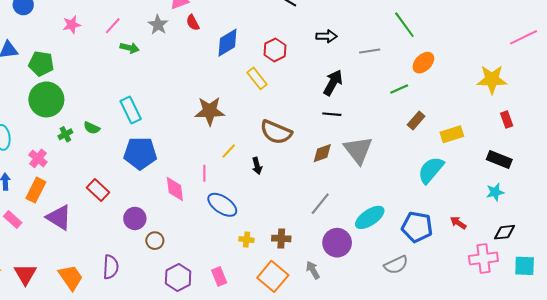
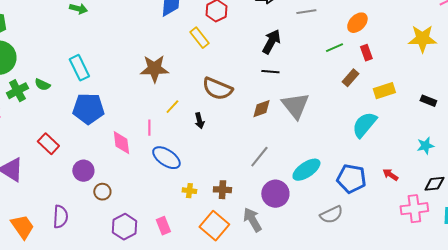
red rectangle: (507, 119) -> (366, 53), moved
green cross: (65, 134) -> (17, 91), size x1.5
black rectangle: (499, 159) -> (428, 101), moved, size x0.7
gray arrow: (313, 270) -> (252, 220), size x1.4

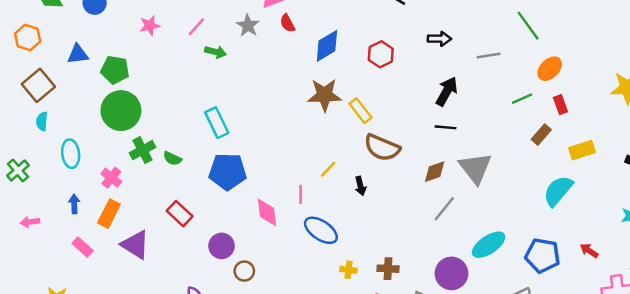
yellow rectangle: (199, 38) -> (360, 111), moved
brown star: (154, 69) -> (325, 95), moved
green semicircle: (42, 85) -> (172, 158), moved
gray line: (259, 157) -> (444, 209), moved

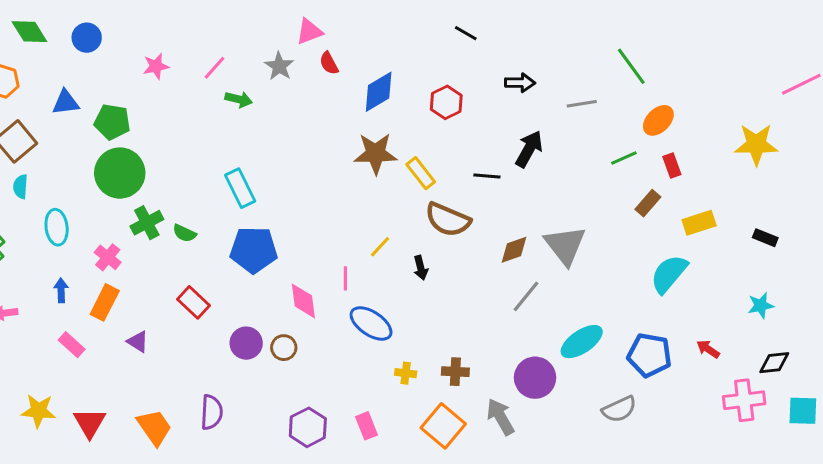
black line: (445, 127) -> (487, 176), moved
purple triangle: (135, 245) -> (138, 342), size x0.6
brown circle: (244, 271) -> (284, 348), moved

